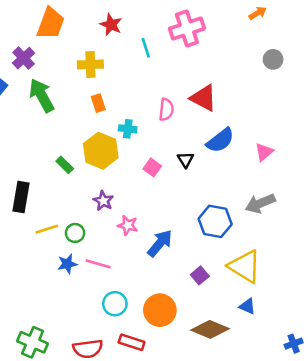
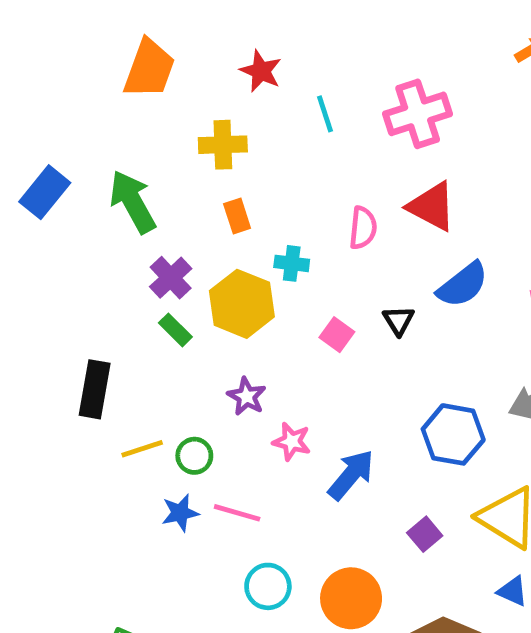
pink cross: (187, 29) -> (418, 114), moved
purple cross: (24, 58) -> (171, 278), moved

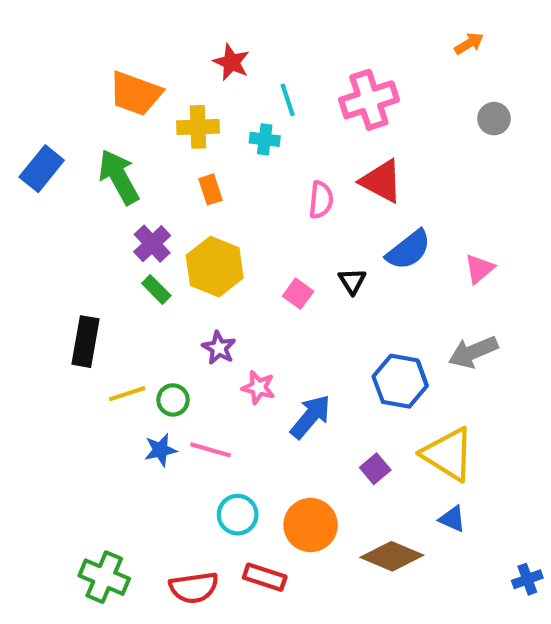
orange trapezoid: (149, 69) -> (135, 94), moved, turned 90
cyan cross: (292, 263) -> (265, 139), moved

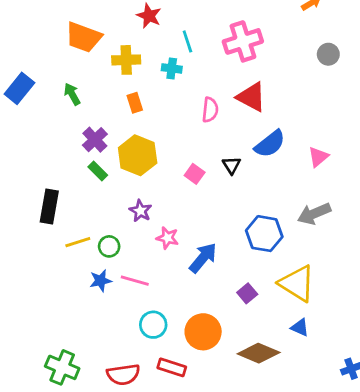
green arrow: (119, 177) -> (72, 94), size x0.6

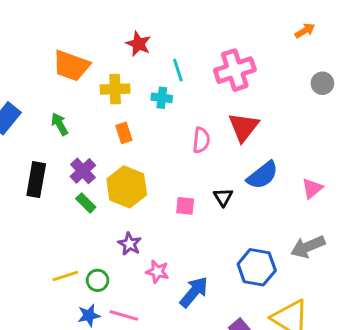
red triangle: (251, 97) -> (244, 127), turned 40
pink square: (195, 174) -> (185, 206), turned -30
black rectangle: (49, 207) -> (36, 180), moved

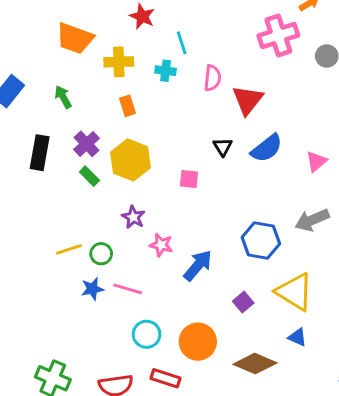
pink cross: (235, 70) -> (278, 36), moved
pink semicircle: (201, 140) -> (212, 78), moved
black triangle: (223, 197) -> (223, 147), moved

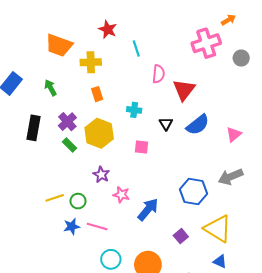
cyan cross: (166, 71) -> (134, 110), moved

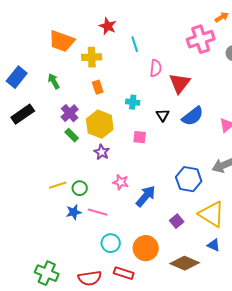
black rectangle: (34, 128) -> (23, 114), moved, turned 45
purple star: (101, 175) -> (102, 152), moved

